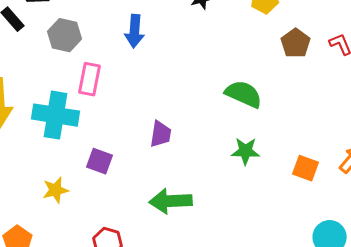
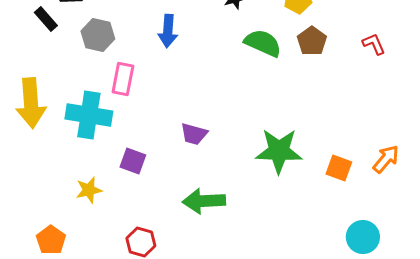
brown pentagon: (296, 43) -> (312, 41), moved
green semicircle: (244, 94) -> (263, 43), moved
purple trapezoid: (161, 134) -> (194, 134), turned 96
green star: (246, 151) -> (279, 151), size x1.6

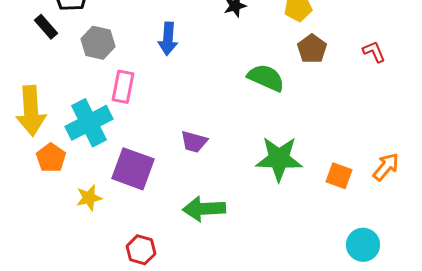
green semicircle: (263, 43) -> (266, 78), moved
cyan cross: (89, 115) -> (89, 123), turned -36
purple square: (133, 161) -> (133, 169), size x1.6
orange pentagon: (51, 240) -> (51, 158), moved

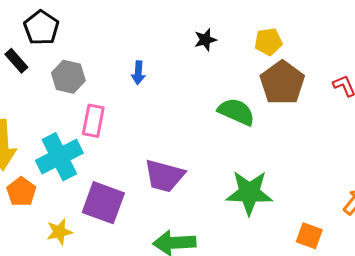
blue arrow: (168, 39) -> (138, 73), size x0.7
brown pentagon: (312, 49) -> (282, 83), size x1.5
purple trapezoid: (194, 142) -> (164, 176), size x1.5
orange square: (339, 176) -> (309, 236), moved

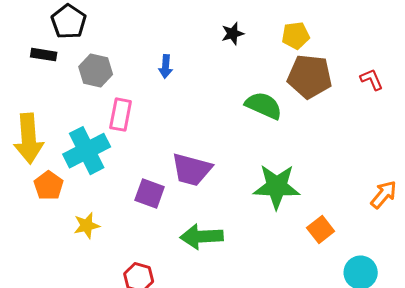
black rectangle: (16, 61) -> (44, 55), turned -40
brown pentagon: (282, 83) -> (310, 77), turned -30
purple square: (103, 203) -> (150, 194), moved, size x0.7
orange square: (309, 236) -> (321, 230), moved, turned 32

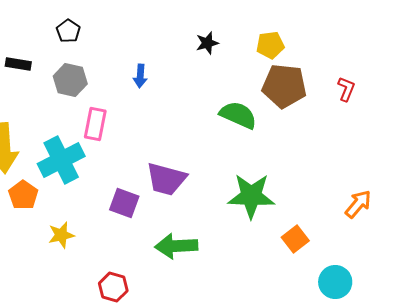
black pentagon: (69, 22) -> (68, 31), moved, size x0.7
red L-shape: (372, 80) -> (346, 89), turned 45

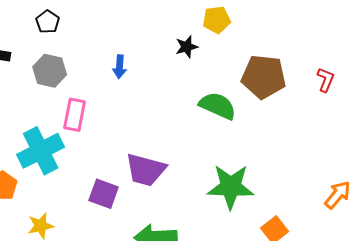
black star: (207, 43) -> (187, 47), moved
yellow pentagon: (270, 45) -> (217, 20), moved

